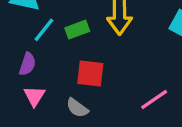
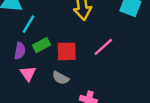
green rectangle: (77, 30) -> (41, 45), moved
pink line: (154, 100) -> (103, 47), moved

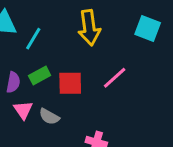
cyan line: (28, 24) -> (33, 39), moved
gray semicircle: (60, 78) -> (49, 117), moved

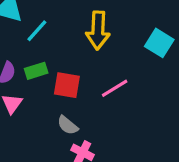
gray semicircle: (49, 117) -> (68, 125), moved

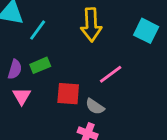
red square: (67, 85) -> (68, 94), moved
gray semicircle: (68, 125) -> (95, 107), moved

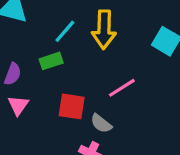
cyan line: (38, 30) -> (65, 31), moved
green rectangle: (40, 65) -> (51, 61), moved

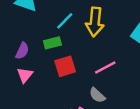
red square: (72, 106) -> (65, 66), moved, turned -30
gray semicircle: (101, 123) -> (97, 95), moved

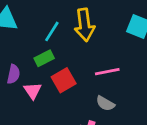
pink line: (105, 68) -> (107, 72), turned 30
pink triangle: (25, 75) -> (33, 91), moved

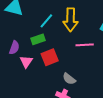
pink line: (107, 72) -> (85, 45), moved
gray semicircle: (105, 103) -> (69, 79), moved

